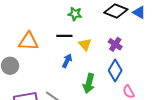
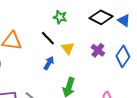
black line: (64, 36) -> (48, 38), turned 42
blue diamond: (115, 70) -> (123, 56), moved

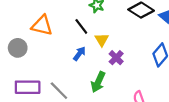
purple cross: (98, 50) -> (116, 58), moved

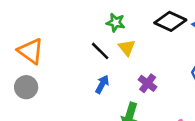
orange triangle: (42, 25) -> (31, 51), moved, turned 30
yellow triangle: (102, 40) -> (127, 48), moved

